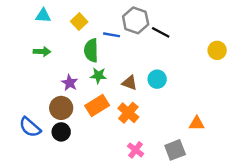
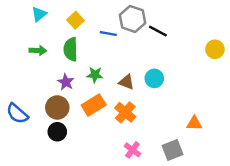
cyan triangle: (43, 16) -> (39, 14), turned -42
green semicircle: (91, 50) -> (71, 49), moved
blue semicircle: (30, 127) -> (17, 114), moved

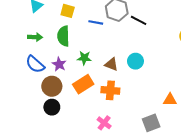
yellow square: (75, 20) -> (68, 11), turned -32
orange cross: (125, 112) -> (110, 90), turned -36
blue semicircle: (17, 114) -> (35, 64), moved
pink cross: (132, 150) -> (104, 123), moved

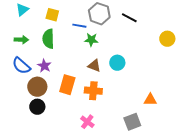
black line: (139, 20) -> (129, 18), moved
green star: (84, 58) -> (91, 40), moved
orange rectangle: (83, 84) -> (67, 85), turned -42

